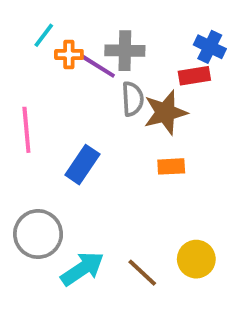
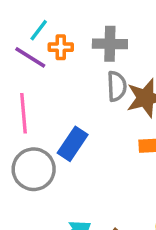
purple line: (98, 66) -> (30, 57), moved
gray circle: (38, 234) -> (34, 169), moved

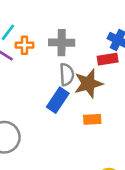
blue rectangle: (73, 144) -> (58, 100), moved

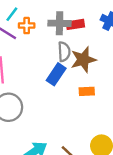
red rectangle: (108, 59) -> (75, 24), moved

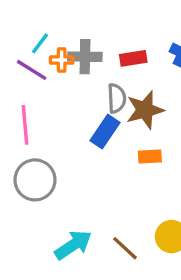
gray cross: (60, 23) -> (85, 57), moved

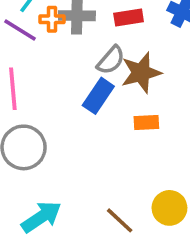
gray semicircle: (117, 98) -> (111, 60), turned 44
cyan arrow: (73, 245) -> (41, 217), moved

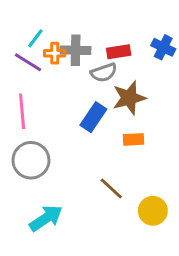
gray semicircle: (111, 60) -> (104, 73), moved, turned 30
brown line: (120, 220) -> (111, 189), moved

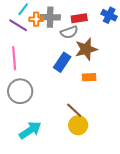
yellow circle: (153, 211) -> (78, 125), moved

